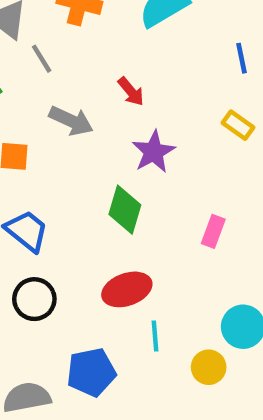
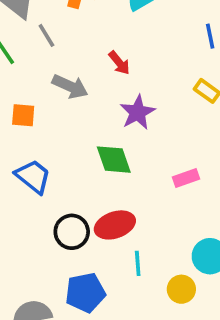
green diamond: (125, 210) -> (114, 160), turned -36
pink rectangle: (213, 231) -> (186, 178), turned 50
black circle: (34, 299) -> (72, 232), moved

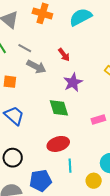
gray line: (46, 35) -> (25, 48), moved, turned -32
black circle: (72, 232) -> (13, 158), moved

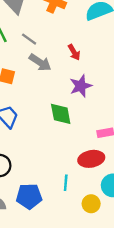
red ellipse: (58, 144) -> (91, 159), moved

